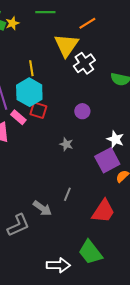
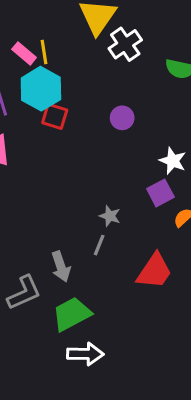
pink rectangle: (18, 117) -> (24, 53), moved
gray star: (66, 144) -> (110, 216), moved
purple square: (107, 160) -> (160, 193), size x0.7
gray arrow: (42, 208) -> (61, 267), turned 36
green trapezoid: (90, 252) -> (72, 314), moved, turned 100

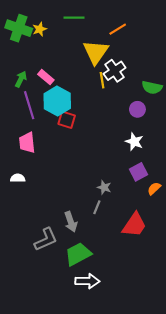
yellow line: (44, 52) -> (102, 80), moved
purple circle: (122, 118) -> (137, 109), moved
white star: (173, 161) -> (134, 142), moved

